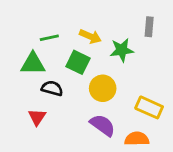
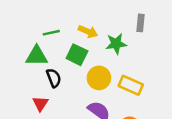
black semicircle: (52, 88) -> (54, 78), turned 54
yellow rectangle: (149, 107) -> (131, 85), moved

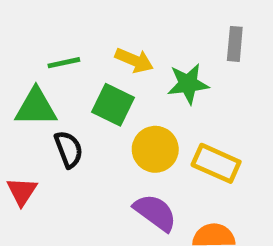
red triangle: (40, 104) -> (22, 191), moved

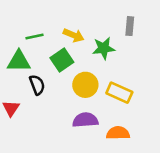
green square: (113, 105) -> (62, 60), turned 30
purple semicircle: (155, 212) -> (85, 120), turned -40

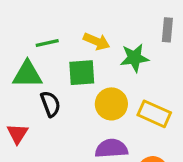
green square: (62, 60) -> (82, 73), turned 30

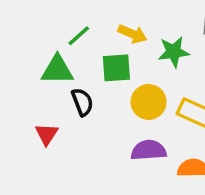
green line: (47, 43) -> (79, 36), turned -30

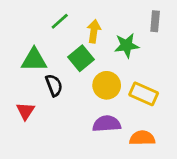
yellow arrow: (132, 34) -> (94, 31), turned -105
green line: (79, 36) -> (60, 21), moved
green square: (116, 68) -> (81, 58), turned -35

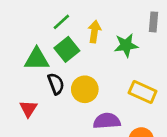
green square: (81, 58) -> (67, 49), moved
yellow circle: (107, 85) -> (85, 89), moved

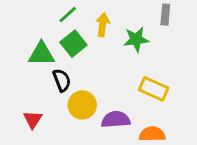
yellow circle: (85, 89) -> (82, 105), moved
red triangle: (28, 109) -> (33, 120), moved

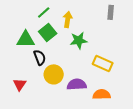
green star: (136, 39) -> (79, 40), moved

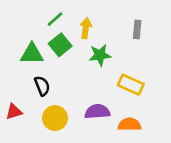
gray rectangle: (111, 12) -> (137, 29), moved
black semicircle: (40, 57) -> (42, 86), moved
yellow circle: (54, 74) -> (55, 118), moved
red triangle: (20, 84) -> (14, 112), moved, turned 40

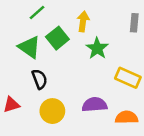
green line: (55, 19) -> (37, 12), moved
green triangle: (32, 54) -> (29, 47), turned 35
green star: (100, 55) -> (97, 48), turned -30

